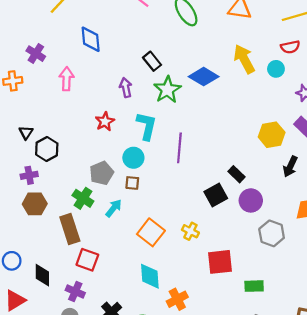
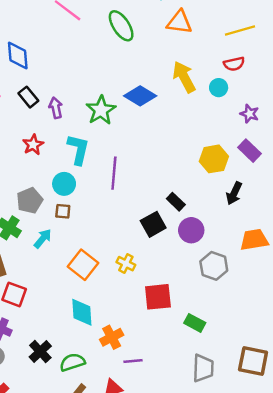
black rectangle: (152, 61) -> (28, 97), moved
green rectangle: (254, 286) -> (195, 323), turned 30

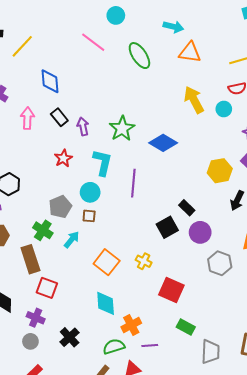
blue diamond: (140, 96) -> (163, 143), moved
red square: (158, 297) -> (171, 290), turned 30
green rectangle: (195, 323) -> (186, 327), moved
green semicircle: (72, 362) -> (114, 347), moved

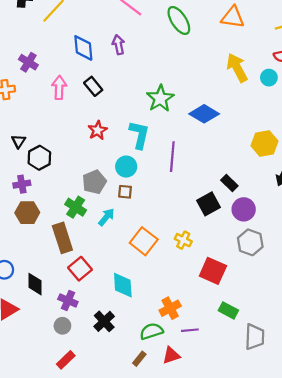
purple arrow: (83, 126) -> (118, 45), moved
gray hexagon: (220, 263) -> (250, 242), moved
red square: (47, 288) -> (80, 269), turned 30
cyan diamond: (106, 303) -> (123, 285), moved

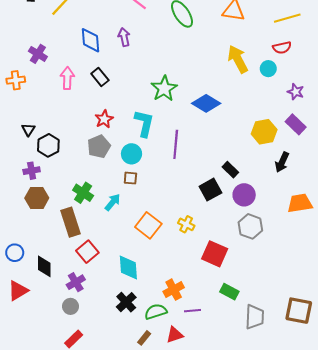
gray pentagon: (94, 182) -> (99, 146), moved
purple cross: (68, 301) -> (76, 282), turned 36
black cross: (104, 321) -> (126, 302), moved

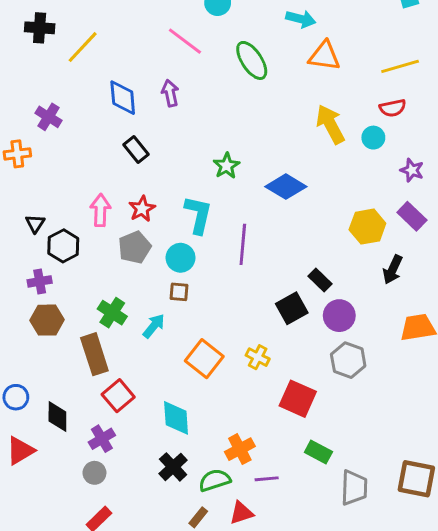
pink arrow: (67, 78) -> (100, 210), moved
green star: (164, 89) -> (227, 166), size x0.7

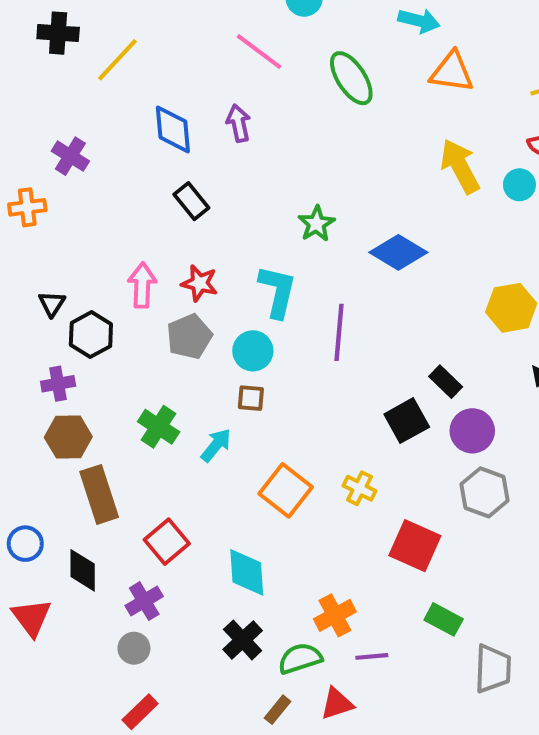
red star: (142, 209) -> (200, 283), turned -30
brown rectangle: (94, 354) -> (99, 494), moved
red triangle: (20, 451) -> (31, 617), turned -36

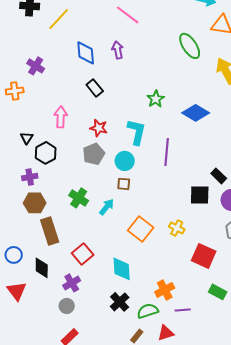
green ellipse: (351, 78) -> (190, 46), moved
pink arrow: (142, 285) -> (61, 117), moved
black square: (407, 421) -> (200, 195), turned 30

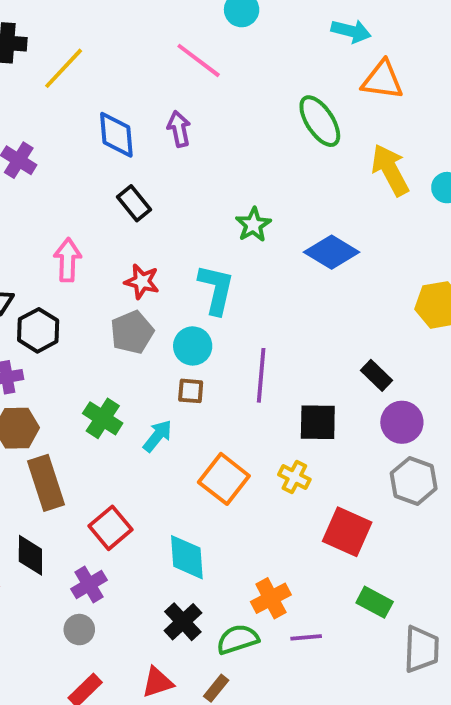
purple line: (167, 152) -> (261, 375), moved
black square: (200, 195) -> (318, 422), moved
red triangle: (166, 333) -> (157, 682), moved

